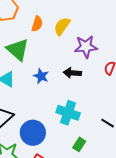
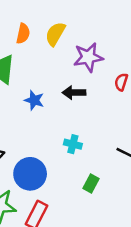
cyan cross: (68, 113) -> (73, 144), size x0.6

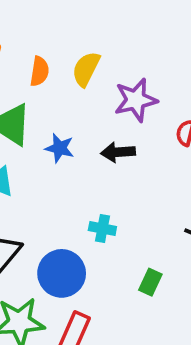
blue star: (34, 100) -> (60, 148), moved
cyan cross: (73, 144) -> (102, 228), moved

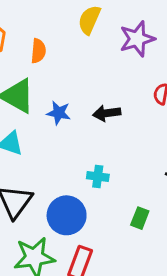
yellow semicircle: (86, 69) -> (89, 20), moved
purple star: (136, 100) -> (137, 39), moved

